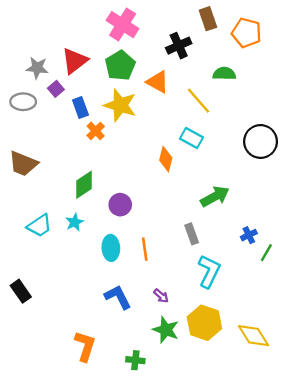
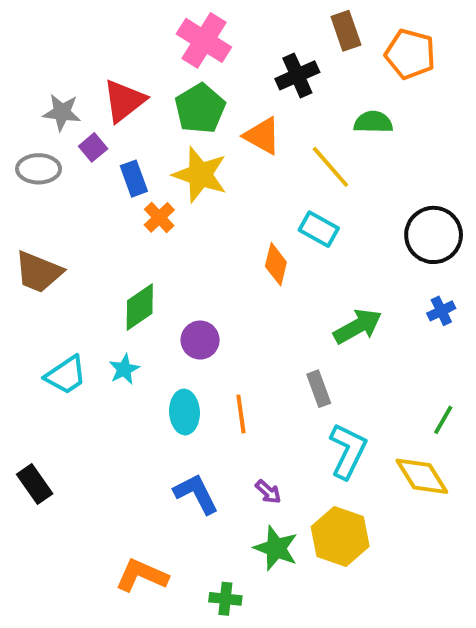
blue cross: (249, 235) -> (441, 311), moved
yellow diamond: (254, 336) -> (422, 476), moved
orange L-shape: (85, 346) -> (142, 575), turned -84

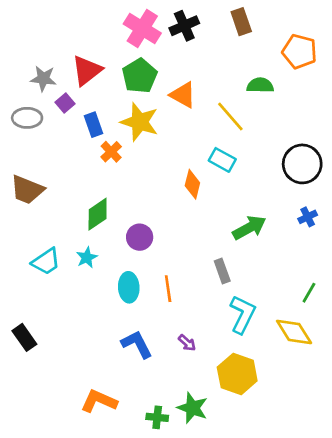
orange pentagon: (410, 54) -> (299, 51), moved
black cross: (297, 75) -> (184, 26), moved
green star: (276, 548) -> (192, 408), moved

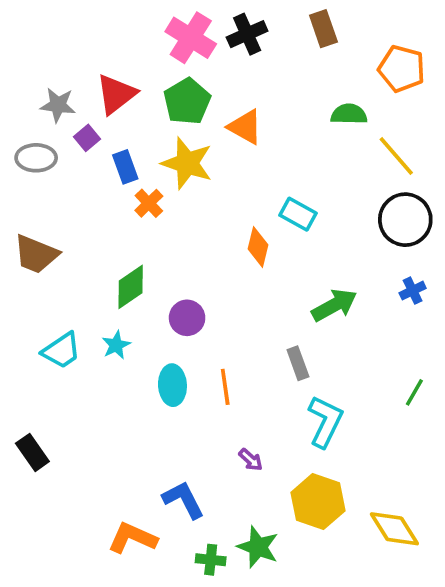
yellow line: (230, 117) -> (396, 156), moved
yellow diamond: (294, 332) -> (394, 529), moved
blue L-shape: (137, 344) -> (183, 500), moved

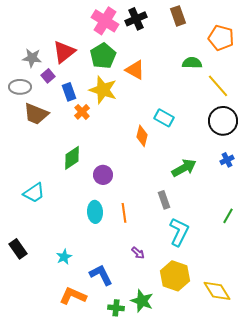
brown trapezoid: (36, 254) -> (36, 114), moved
cyan star: (116, 345) -> (64, 257), moved

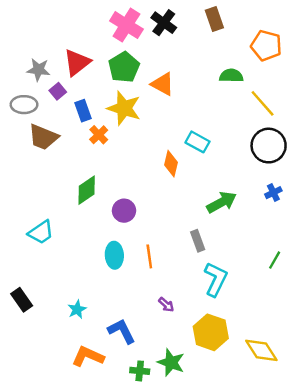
black cross: (136, 19) -> (164, 23), turned -30

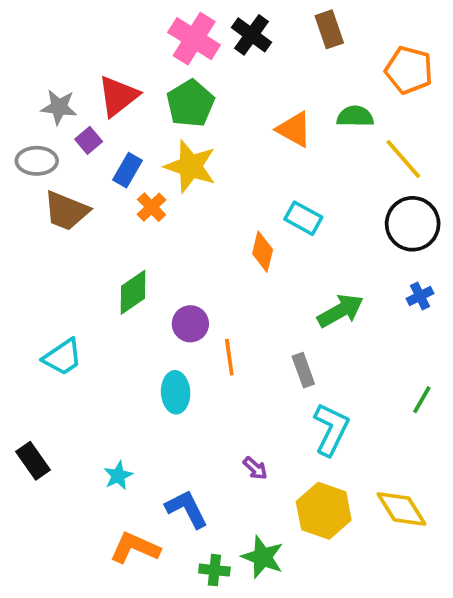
orange triangle: (163, 84) -> (294, 129), moved
blue rectangle: (83, 111) -> (127, 170), turned 50
orange line: (149, 256) -> (229, 357), moved
yellow diamond: (261, 350) -> (401, 509), moved

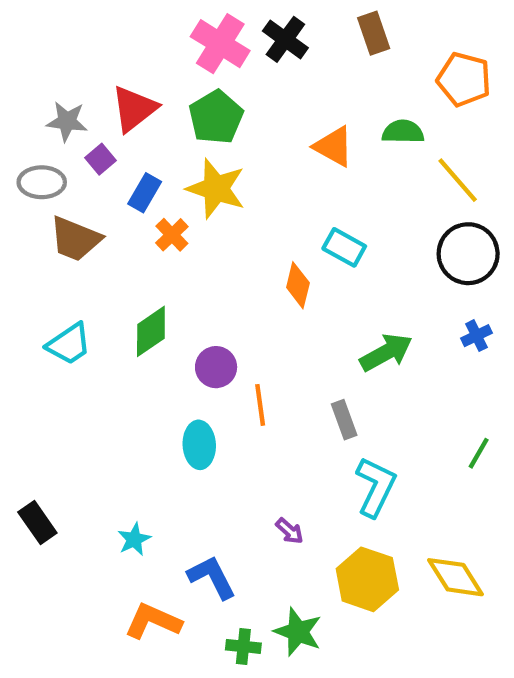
cyan trapezoid: (63, 357) -> (69, 344), moved

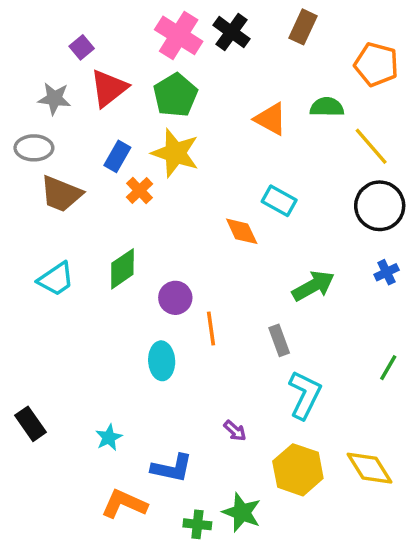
brown rectangle: (374, 33) -> (303, 27), turned 44
purple square: (101, 159) -> (82, 47), moved
orange diamond: (298, 285) -> (242, 231), turned -39
blue L-shape: (212, 577) -> (172, 468), turned 129

